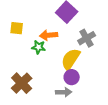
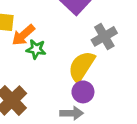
orange arrow: (49, 35) -> (23, 35), moved, turned -36

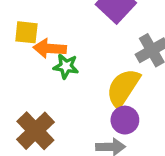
orange arrow: (23, 35) -> (50, 48), turned 45

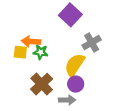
yellow square: (26, 32) -> (20, 52), moved
brown cross: (35, 131) -> (42, 84), moved

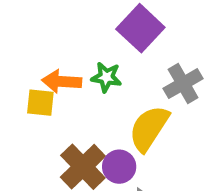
green star: (41, 52) -> (106, 77), moved
purple circle: (76, 84) -> (119, 167), moved

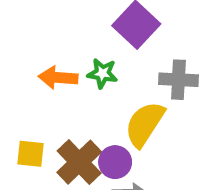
gray cross: (183, 84) -> (178, 80), turned 33
yellow square: (40, 103) -> (31, 154), moved

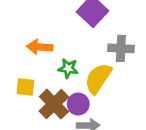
green star: (102, 73) -> (68, 68), moved
yellow square: (31, 154) -> (25, 87), moved

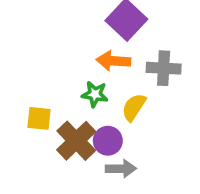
orange arrow: (40, 47) -> (113, 61), moved
yellow semicircle: (98, 78) -> (134, 107), size x0.7

